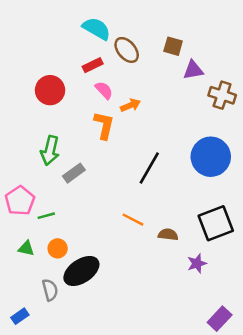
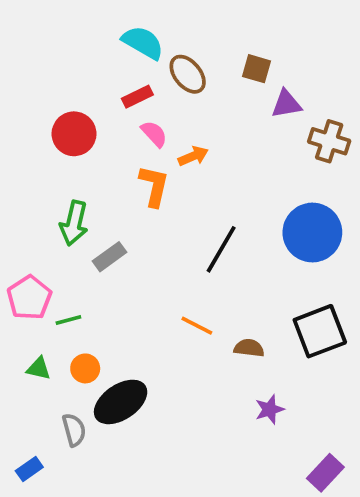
purple star: (197, 263) -> (270, 409), moved

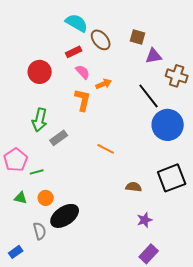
black line: (221, 249) -> (149, 96), moved, turned -68
orange line: (197, 326) -> (106, 149), moved
purple rectangle: (325, 473) -> (149, 254), moved

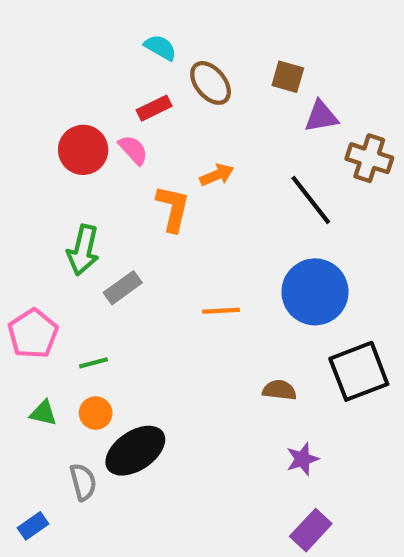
cyan semicircle: (77, 23) -> (160, 47), size x0.7
pink semicircle: (83, 72) -> (133, 150), moved
blue circle: (168, 125) -> (315, 292), moved
orange line: (106, 149) -> (221, 311), turned -30
green line: (37, 172) -> (94, 363), moved

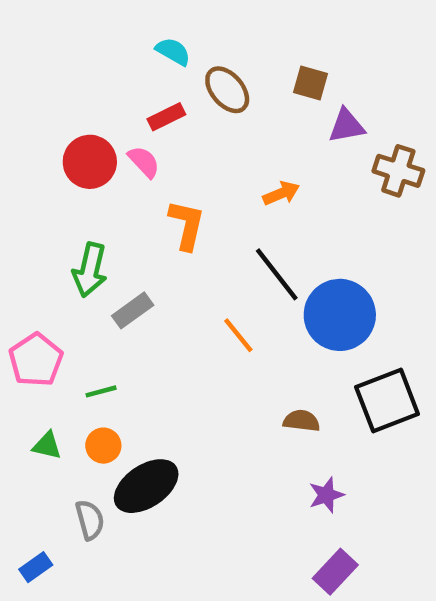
orange arrow: (217, 175) -> (281, 193), moved
black line: (311, 200) -> (277, 274), moved
orange line: (221, 311) -> (238, 335), turned 54

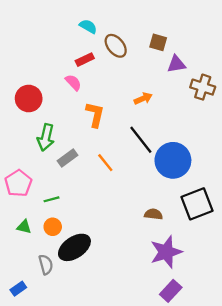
red circle: (90, 162) -> (29, 98), moved
orange line: (238, 335) -> (105, 163), moved
purple star: (326, 495) -> (166, 252), size x1.8

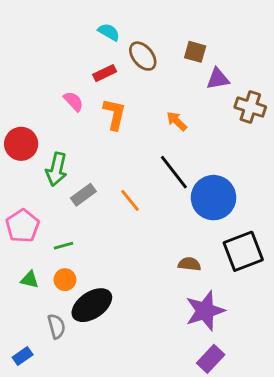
pink semicircle: (73, 82) -> (73, 101), moved
red circle: (29, 98) -> (21, 144), moved
orange arrow: (143, 98) -> (177, 121), turned -114
orange L-shape: (95, 115) -> (114, 114), moved

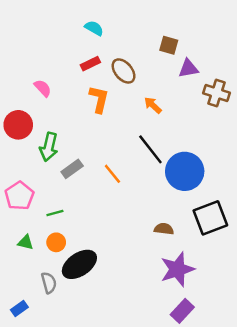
brown ellipse: (143, 56) -> (123, 71), moved
pink semicircle: (73, 101) -> (43, 88), moved

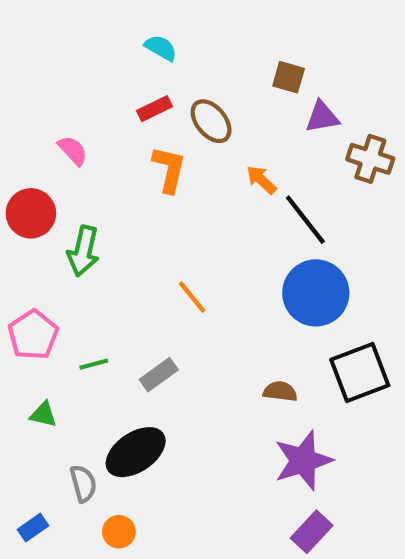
black line: (150, 149) -> (305, 220), moved
gray rectangle: (72, 169) -> (159, 375), moved
orange circle: (56, 242) -> (119, 532), moved

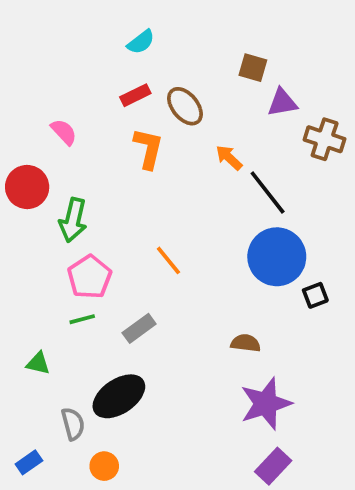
cyan semicircle: (161, 48) -> (141, 42), turned 112
pink pentagon: (33, 335) -> (90, 277), moved
black square: (360, 373) -> (315, 295), moved, size x0.5

